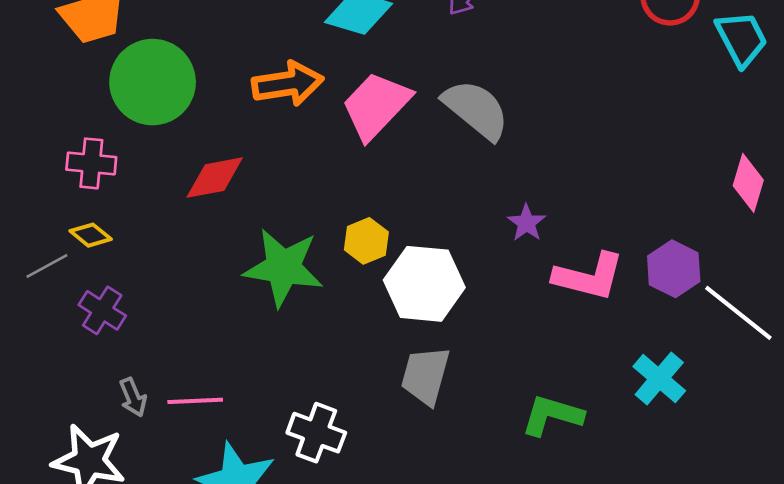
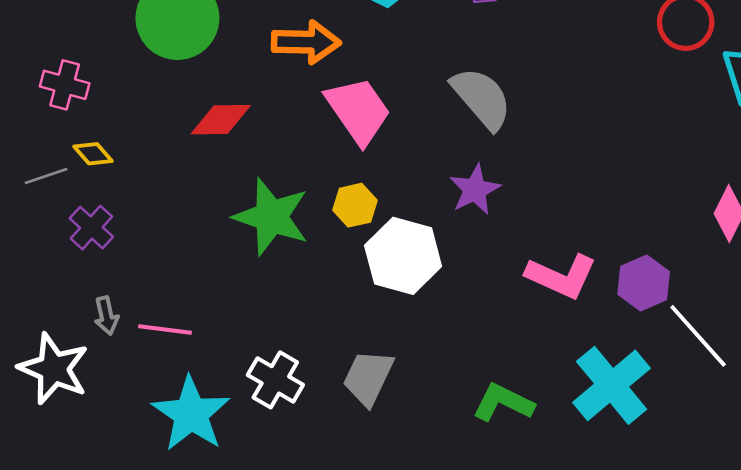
pink trapezoid: (376, 106) -> (358, 111), moved, turned 92
pink cross: (91, 163) -> (65, 85), moved
purple star: (527, 223) -> (475, 190), moved, size x1.4
gray trapezoid: (425, 376) -> (368, 378), moved
cyan cross: (659, 379) -> (612, 385), size x1.5

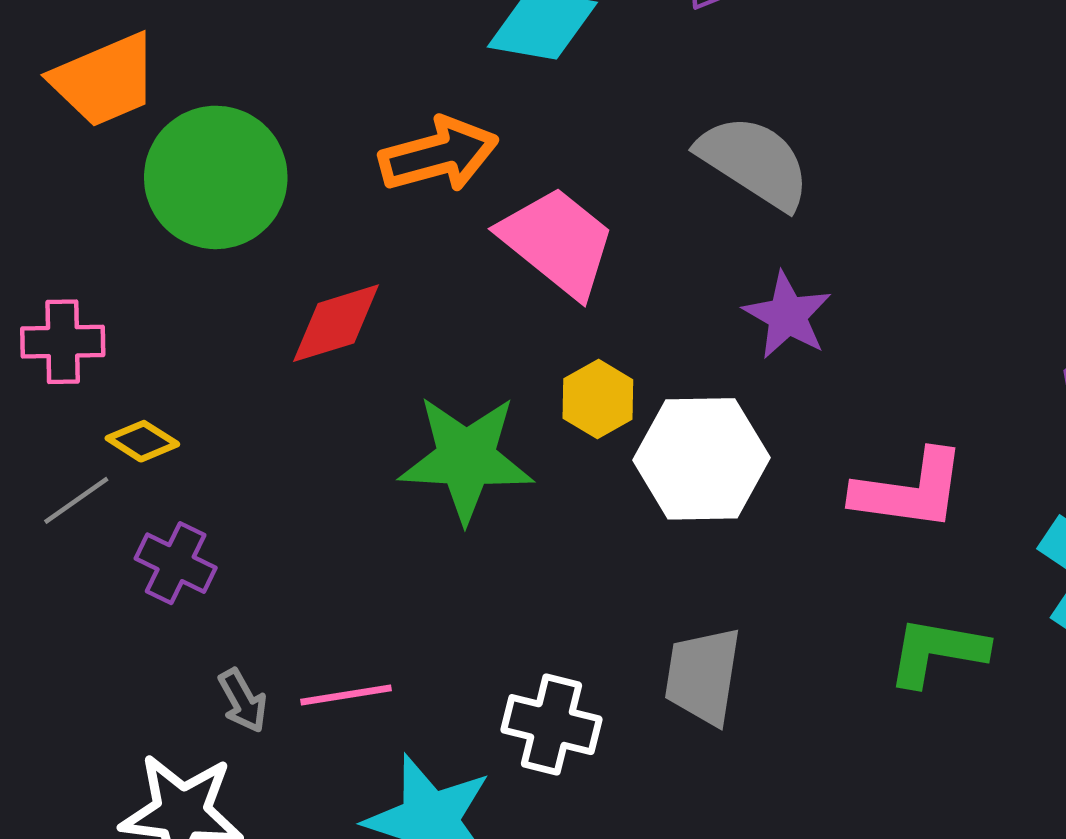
pink L-shape: (561, 276) -> (909, 490), moved

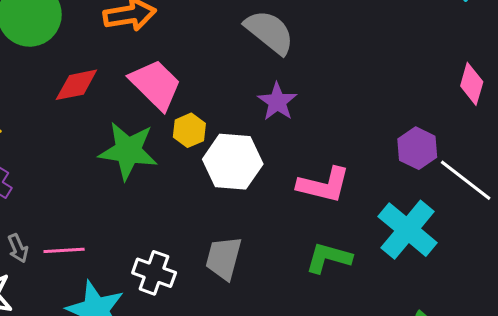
pink trapezoid: (557, 242) -> (155, 85), moved

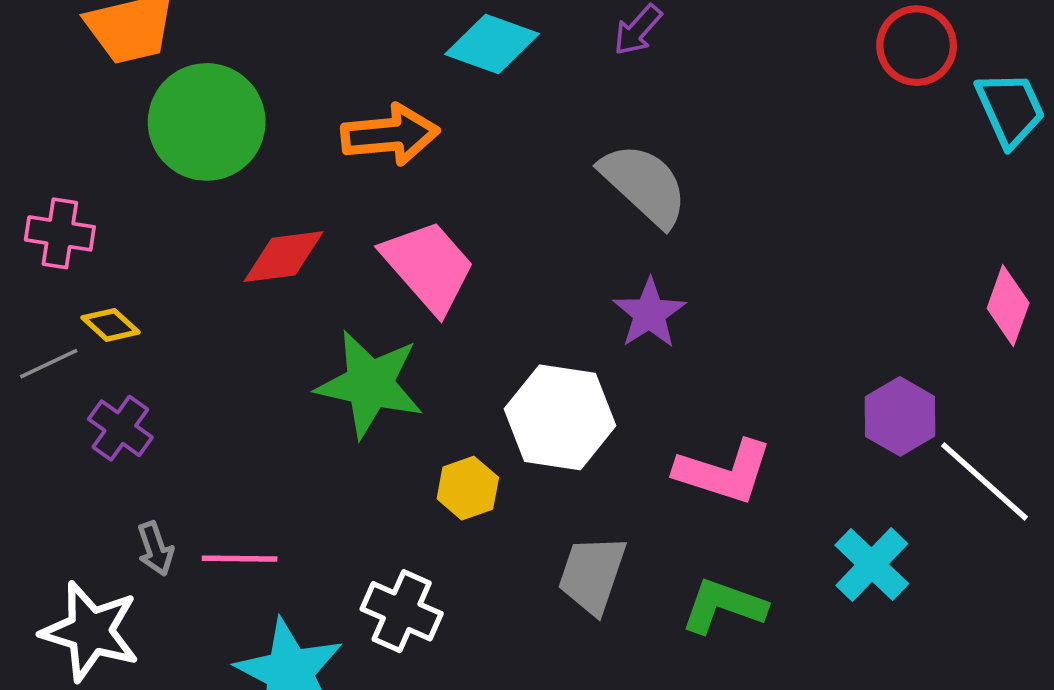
yellow hexagon: (189, 130) -> (468, 488), moved
cyan cross: (408, 230) -> (872, 564), size x0.7
gray trapezoid: (224, 258) -> (592, 575), moved

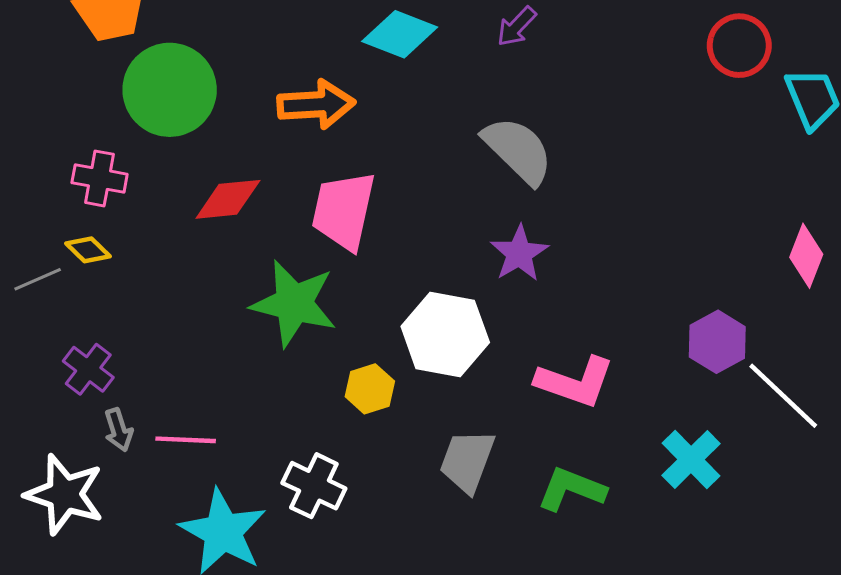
pink cross: (60, 233) -> (100, 178), moved
pink trapezoid: (428, 266) -> (344, 211), turned -128
purple cross: (120, 428) -> (88, 369), moved

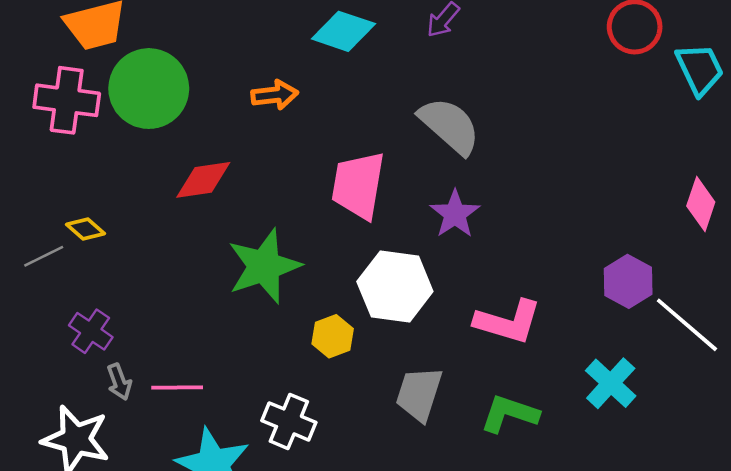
orange arrow: (316, 104) -> (275, 95), size x0.7
pink cross: (100, 178) -> (67, 100), moved, size x1.4
pink trapezoid: (344, 211) -> (358, 185), moved
green star: (294, 303) -> (264, 266), turned -30

